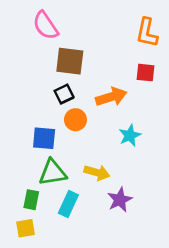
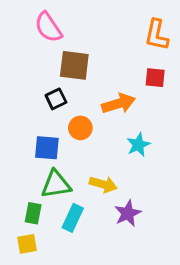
black square: (64, 94) -> (56, 99), moved

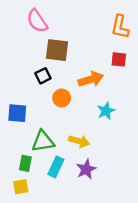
blue square: (47, 148) -> (17, 113), moved
purple star: (128, 213) -> (86, 169), moved

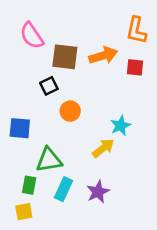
pink semicircle: (37, 21) -> (32, 36), moved
orange arrow: (91, 79) -> (103, 55), moved
yellow arrow: (79, 141) -> (103, 148), moved, turned -54

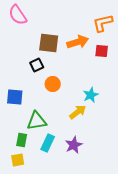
orange L-shape: (136, 30) -> (103, 23), turned 65
pink semicircle: (32, 36) -> (18, 15), moved

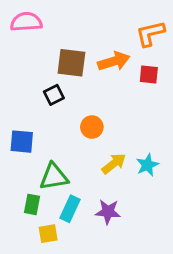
pink semicircle: (18, 15) -> (26, 22), turned 120
orange circle: (53, 84) -> (92, 127), moved
cyan star: (91, 95) -> (147, 165), moved
purple star: (74, 145) -> (108, 212), turned 30
yellow square: (18, 160) -> (48, 234), moved

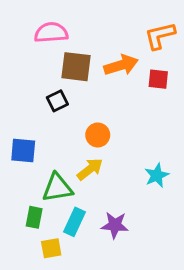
pink semicircle: (26, 22) -> (51, 33), moved
yellow arrow: (114, 164) -> (90, 169), moved

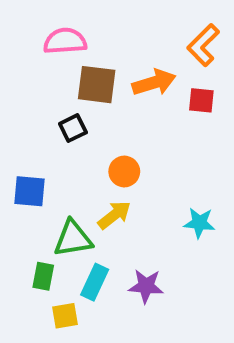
orange L-shape: (160, 36) -> (203, 45), turned -32
cyan star: (157, 175) -> (199, 223), turned 30

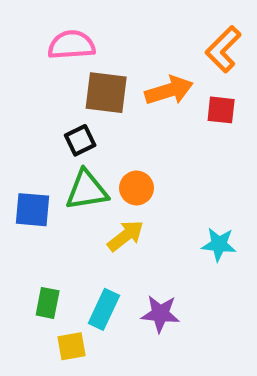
green triangle: (73, 239) -> (87, 190), moved

